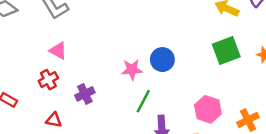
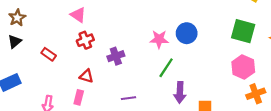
green square: (226, 50) -> (243, 31), turned 30
pink triangle: (58, 51) -> (78, 15), moved
pink hexagon: (208, 109) -> (243, 67), moved

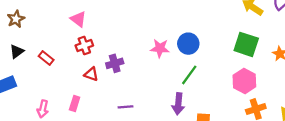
black triangle: (15, 41) -> (17, 51), moved
green line: (166, 68) -> (189, 75), moved
red triangle: (86, 76) -> (91, 74), moved

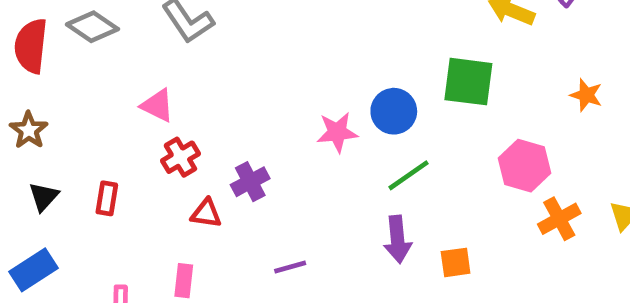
green square: (246, 44) -> (468, 82), moved
red rectangle: (46, 58) -> (107, 198), turned 72
green line: (189, 75) -> (409, 175), turned 30

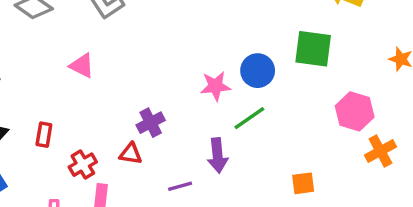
red cross: (180, 157) -> (83, 165), moved
green line: (409, 175) -> (249, 118), moved
red triangle: (206, 213) -> (131, 154), moved
purple arrow: (398, 239) -> (218, 155), moved

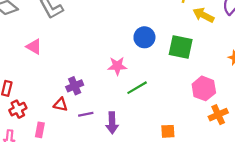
blue circle: (258, 71) -> (144, 37), moved
purple arrow: (218, 155) -> (112, 123), moved
red cross: (83, 165) -> (18, 109), moved
purple line: (180, 186) -> (86, 114), moved

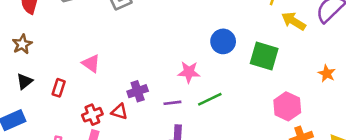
pink triangle: (34, 47) -> (91, 63), moved
red cross: (18, 109) -> (92, 115), moved
purple line: (86, 114) -> (172, 103), moved

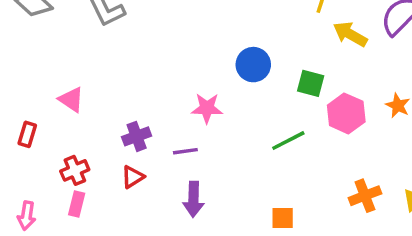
green square: (264, 56) -> (311, 83), size x0.7
green line: (210, 99) -> (288, 141), moved
pink hexagon: (287, 106) -> (346, 113), moved
red triangle: (119, 112) -> (133, 177), moved, turned -48

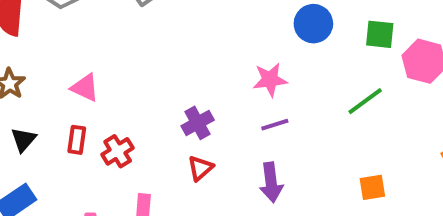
pink triangle: (71, 100) -> (85, 88), moved
purple line: (185, 151) -> (275, 125), moved
red cross: (75, 170) -> (118, 151), moved

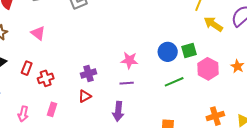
blue circle: (313, 24) -> (168, 52), moved
green square: (380, 34) -> (189, 50), turned -35
pink triangle: (85, 88) -> (38, 33), moved

